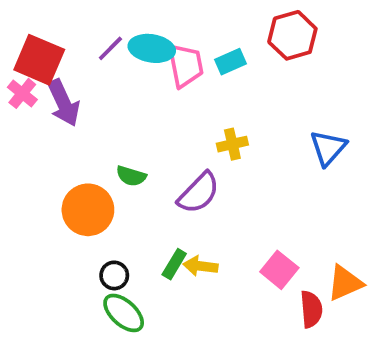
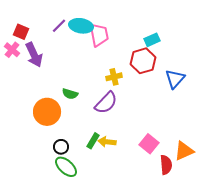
red hexagon: (292, 35) -> (143, 61), moved
red square: (39, 60) -> (21, 32), size x0.6
cyan rectangle: (231, 62) -> (152, 40), moved
yellow cross: (232, 144) -> (114, 77), moved

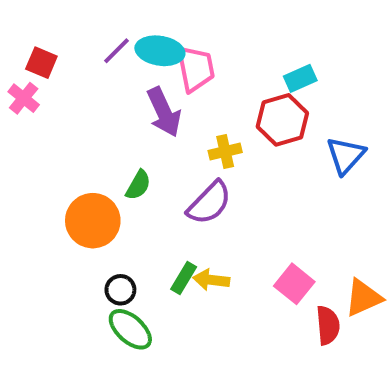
purple arrow: (34, 55) -> (164, 112), moved
green semicircle: (70, 94) -> (138, 185), turned -77

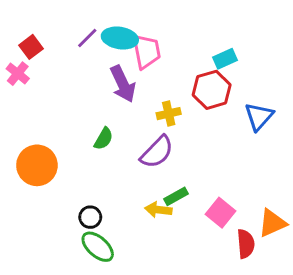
red square: (41, 63) -> (31, 47), turned 30
orange circle: (93, 221) -> (37, 165), moved
green rectangle: (184, 278) -> (176, 196), moved, turned 30

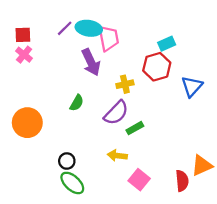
red square: (31, 47) -> (23, 35), turned 35
pink cross: (18, 74) -> (24, 55), moved
green rectangle: (176, 196) -> (135, 128), moved
pink square: (221, 213) -> (139, 180), moved

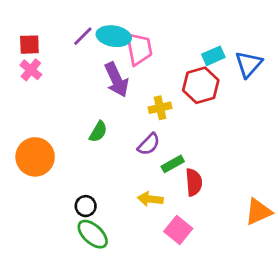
blue triangle: (192, 86) -> (249, 64), moved
purple semicircle: (116, 113) -> (149, 144), size x0.7
red semicircle: (182, 181) -> (194, 182), moved

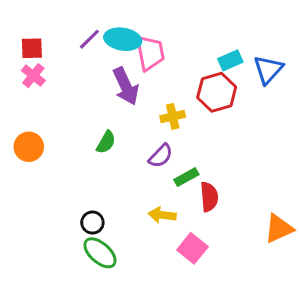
orange circle: (35, 157) -> (29, 147), moved, size x0.7

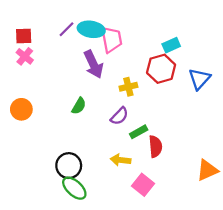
blue triangle: (268, 69) -> (199, 79), moved
black circle: (92, 223) -> (69, 166), size x1.5

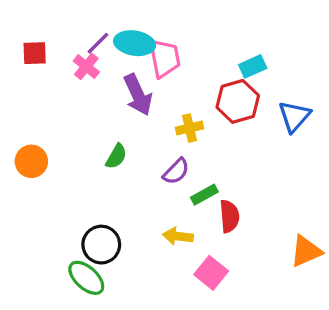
pink cross: (25, 56) -> (86, 66), moved
green ellipse: (74, 188) -> (86, 278), moved

